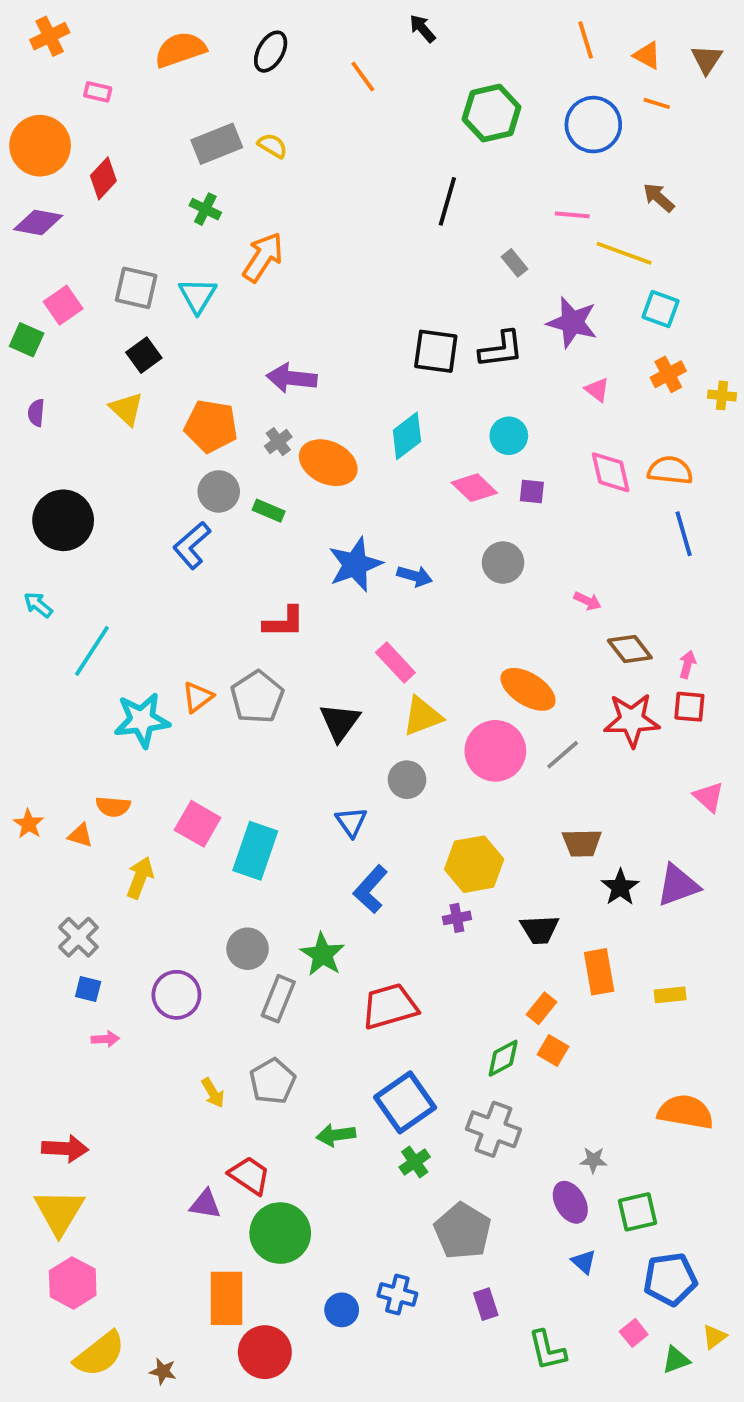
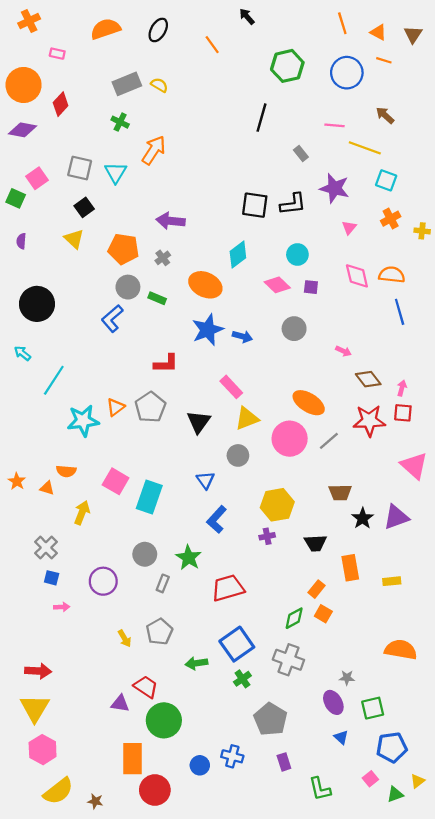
pink triangle: (597, 390) -> (349, 228), turned 32
orange ellipse: (328, 463) -> (205, 285), moved
pink triangle: (709, 797) -> (414, 466), size x1.5
gray rectangle: (278, 999) -> (163, 583), size x0.7

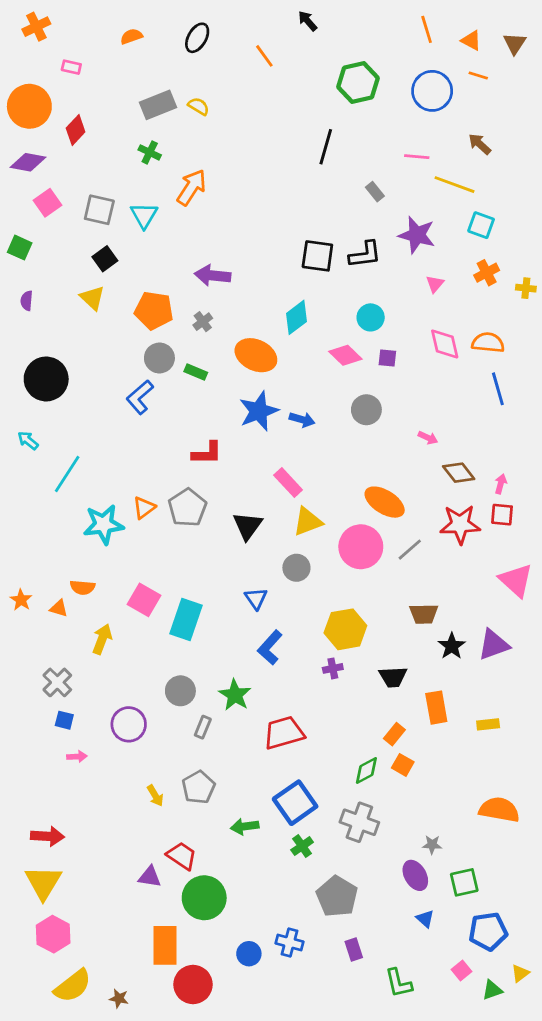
orange semicircle: (105, 29) -> (131, 36), size x0.6
pink square: (37, 178) -> (48, 203), moved

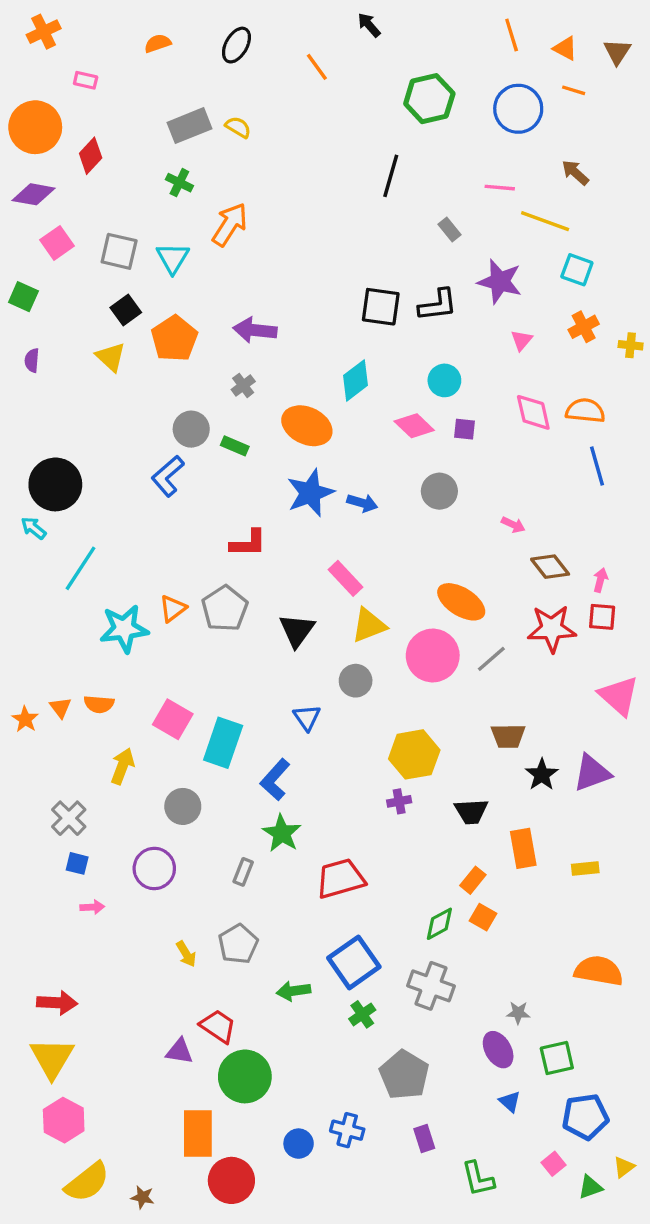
orange pentagon: (154, 310) -> (174, 339), moved, turned 30
black circle: (46, 379) -> (55, 484), moved
orange triangle: (59, 608) -> (60, 707), moved, turned 36
blue L-shape: (270, 647) -> (275, 780), moved
gray circle: (180, 691) -> (183, 806), moved

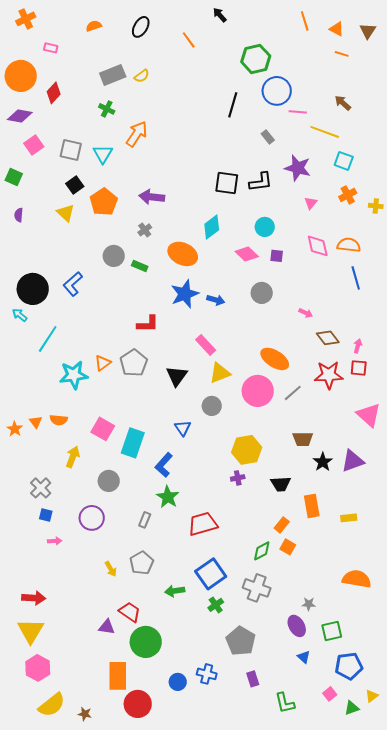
blue circle: (518, 109) -> (277, 91), moved
yellow semicircle: (238, 127) -> (142, 76), turned 112
blue L-shape: (168, 476) -> (73, 284), moved

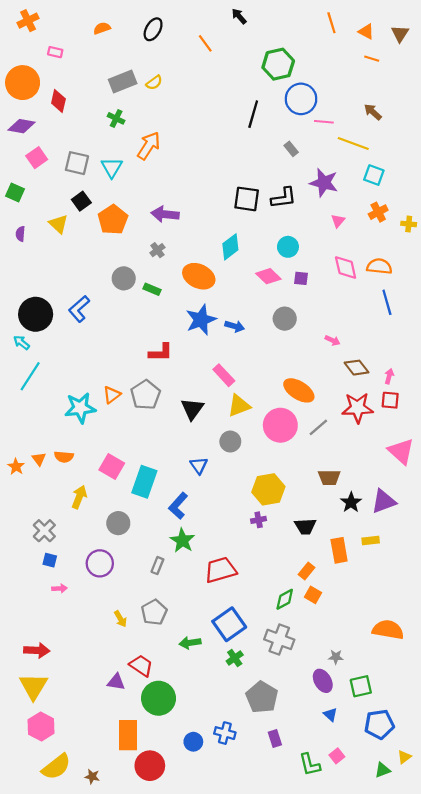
red diamond: (54, 93) -> (58, 101), turned -30
yellow triangle: (66, 213) -> (58, 224), moved
cyan line: (48, 339) -> (30, 376), moved
yellow rectangle: (349, 518) -> (371, 541), moved
pink square: (330, 694) -> (337, 756), moved

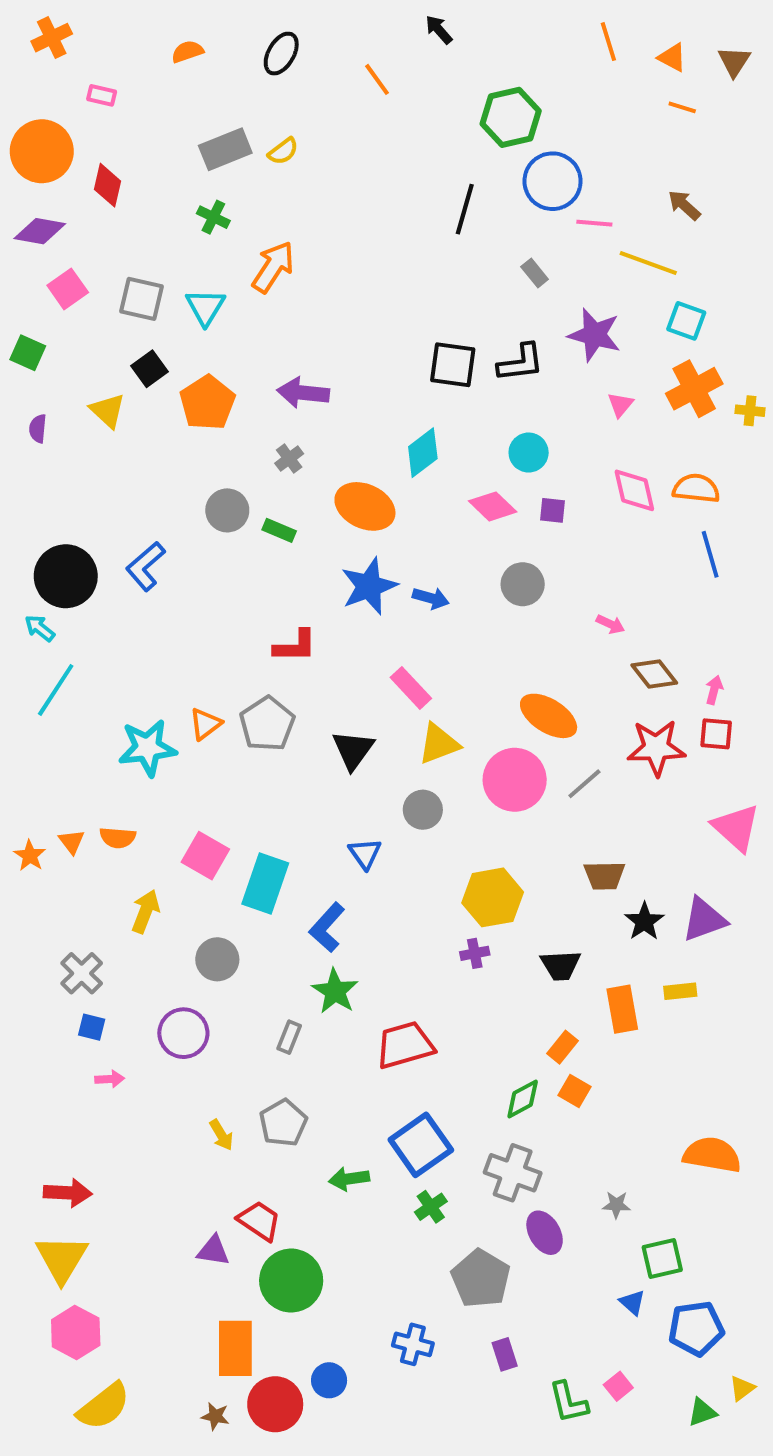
orange cross: (378, 212) -> (694, 389), size x1.5
purple ellipse: (323, 681) -> (545, 1233), moved
blue triangle: (330, 715) -> (632, 1302), moved
blue circle: (193, 742) -> (329, 1380), moved
brown star: (92, 777) -> (215, 1416), moved

